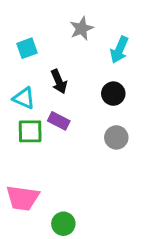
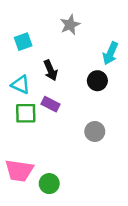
cyan arrow: (119, 50) -> (110, 53), moved
gray circle: (116, 137) -> (95, 131), moved
green circle: (63, 224) -> (49, 184), moved

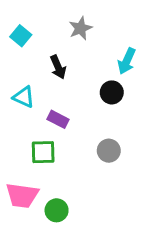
cyan square: (23, 42) -> (21, 36), moved, turned -30
black arrow: (50, 70) -> (58, 67), moved
green square: (26, 113) -> (43, 152), moved

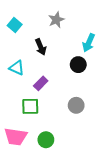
purple rectangle: (58, 119) -> (41, 83), turned -72
green circle: (57, 210) -> (46, 140), moved

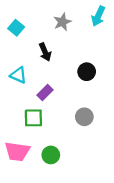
cyan arrow: (89, 43) -> (98, 16), moved

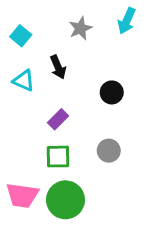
cyan triangle: (18, 75) -> (24, 81), moved
green square: (33, 118) -> (58, 157), moved
green circle: (51, 155) -> (65, 200), size x1.6

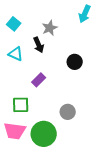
gray star: (80, 28) -> (50, 28), moved
gray circle: (109, 151) -> (68, 112), moved
green square: (58, 157) -> (21, 105), moved

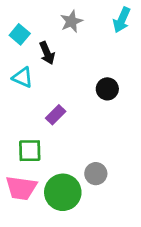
gray star: (50, 28) -> (71, 21), moved
black arrow: (39, 45) -> (47, 53), moved
gray circle: (68, 112) -> (96, 174), moved

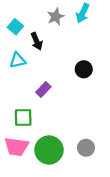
cyan arrow: (122, 20) -> (83, 13), moved
cyan triangle: (23, 77) -> (18, 60), turned -36
gray circle: (96, 174) -> (86, 148), moved

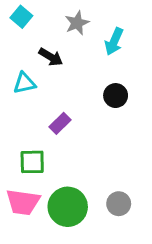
cyan arrow: (83, 13) -> (114, 41), moved
cyan square: (15, 27) -> (21, 17), moved
black arrow: (37, 41) -> (51, 57), turned -36

